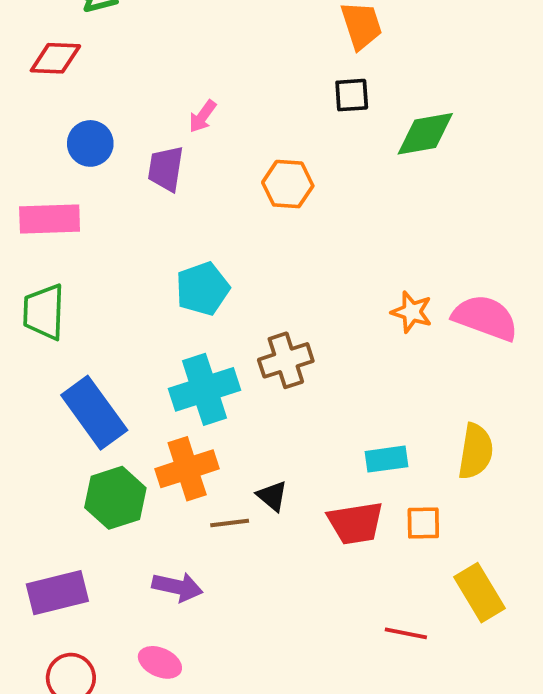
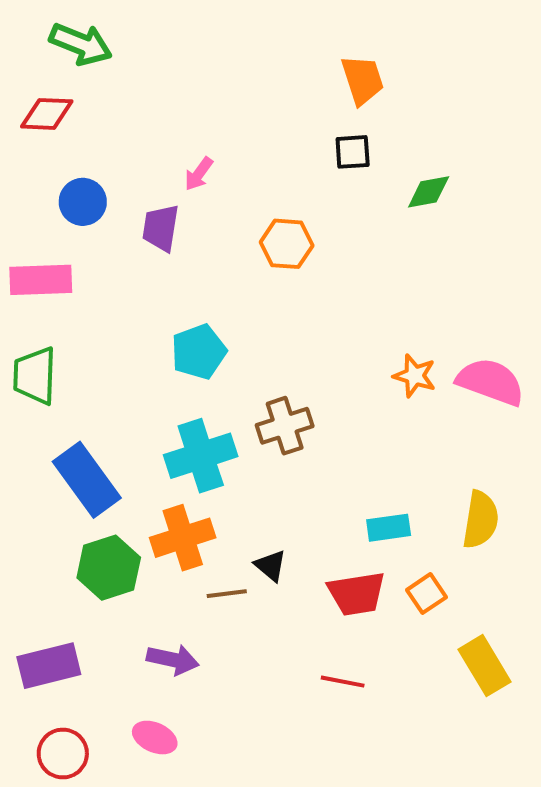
green diamond: (425, 134) -> (429, 192), size x0.7
orange square: (423, 523) -> (427, 594), turned -33
red line: (406, 633) -> (343, 682), moved

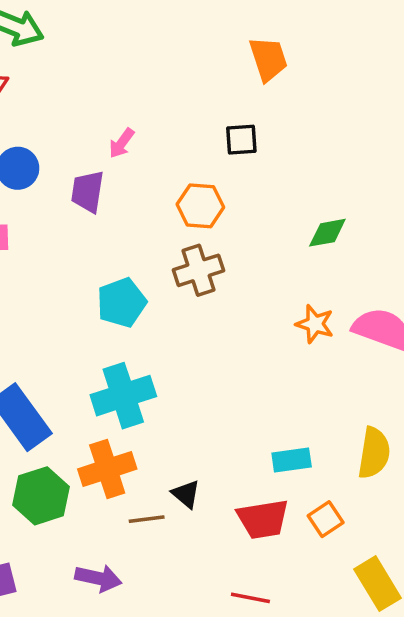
black square: (353, 152) -> (241, 140), moved
green diamond: (429, 192) -> (327, 233), moved
brown cross: (285, 426) -> (199, 270), moved

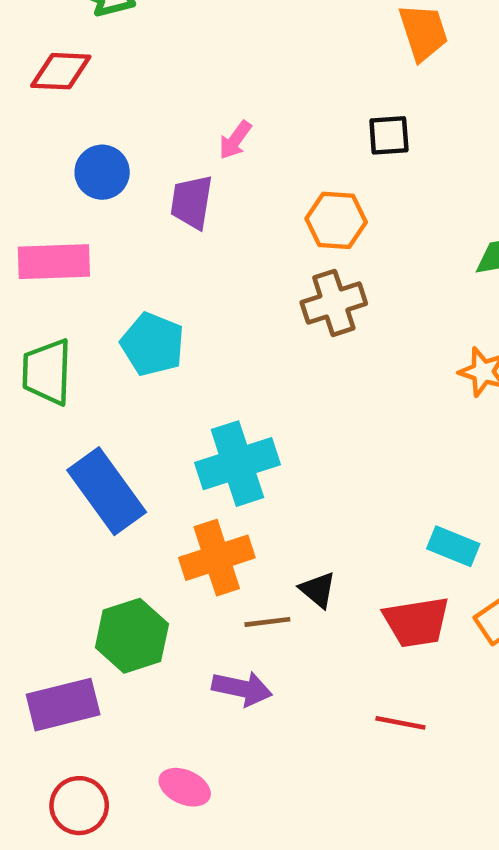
cyan pentagon: (122, 303) -> (153, 344), moved, turned -30
cyan rectangle: (292, 460) -> (453, 546), turned 30
green hexagon: (41, 496) -> (132, 636), moved
purple arrow: (98, 578) -> (242, 689), moved

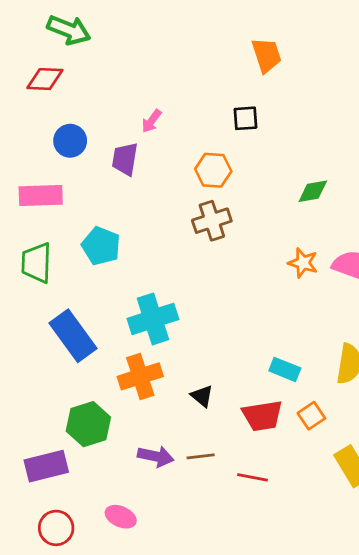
brown line: (267, 622) -> (201, 456), moved

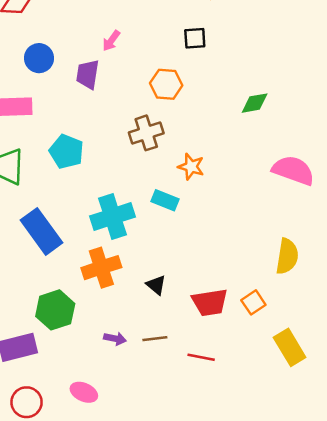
brown cross: (212, 221) -> (146, 133), moved
orange star: (303, 263) -> (191, 167), moved
cyan rectangle: (285, 369) -> (165, 200), moved
purple arrow: (156, 456) -> (115, 339), size x0.7

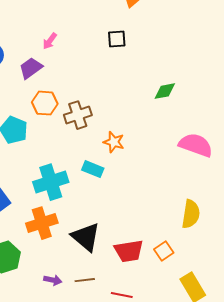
purple trapezoid: (88, 74) -> (31, 68), turned 45
orange hexagon: (166, 84) -> (45, 103), moved
black triangle: (156, 285) -> (86, 237), size x1.8

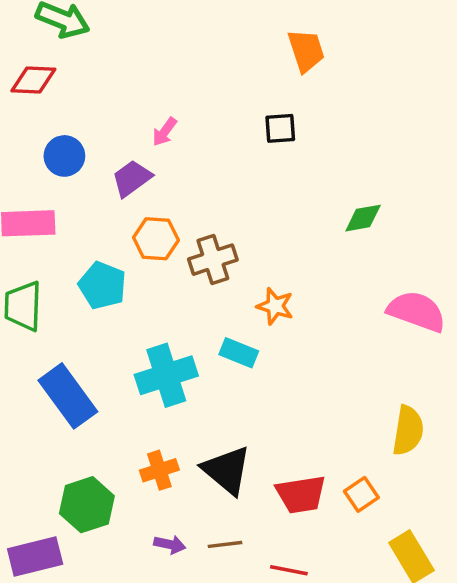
orange cross: (42, 223) -> (159, 470), moved, size x0.7

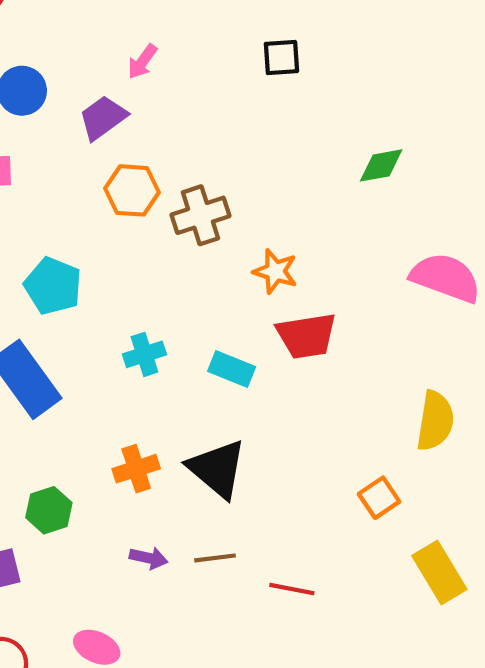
cyan pentagon: (102, 285) -> (53, 286), moved
cyan rectangle: (239, 353) -> (232, 369), moved
cyan cross: (166, 375) -> (144, 354), size x0.6
red trapezoid: (301, 494) -> (306, 336), moved
green hexagon: (87, 505) -> (49, 510), size x0.7

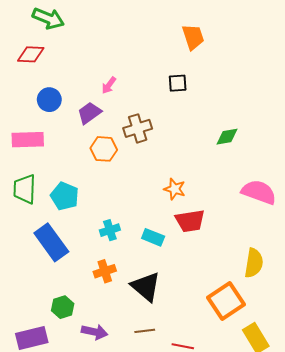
brown cross: (201, 215) -> (138, 128), moved
orange cross: (136, 469) -> (105, 271), moved
orange square: (379, 498) -> (226, 301), size x1.8
purple arrow: (149, 558) -> (94, 332), moved, size x1.4

